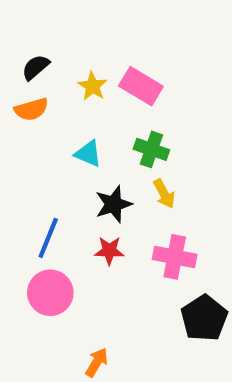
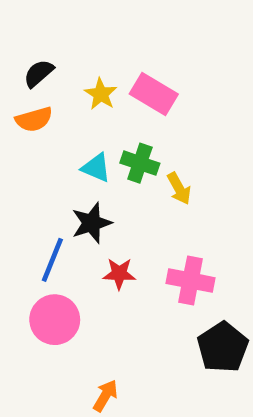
green cross: (151, 149) -> (140, 163), moved
yellow arrow: (164, 194) -> (179, 188), moved
black star: (114, 204) -> (92, 223), moved

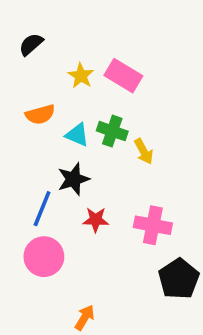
black semicircle: (39, 73) -> (31, 44), moved
orange semicircle: (34, 119) -> (40, 114), moved

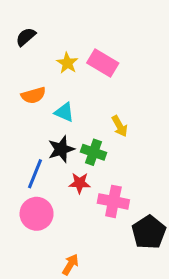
green cross: (112, 131) -> (93, 152), moved
pink cross: (153, 225) -> (113, 201), moved

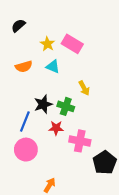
cyan triangle: (64, 112) -> (53, 67), moved

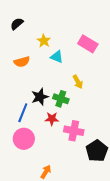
pink rectangle: (72, 44) -> (88, 44), moved
cyan triangle: (53, 67) -> (57, 57), moved

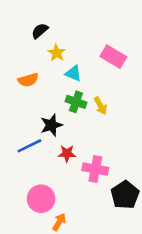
black semicircle: (17, 24) -> (40, 31), moved
green cross: (61, 99) -> (76, 102), moved
blue line: (23, 113) -> (29, 146), turned 42
pink circle: (24, 139) -> (41, 199), moved

